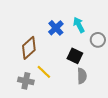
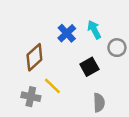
black square: (75, 56) -> (89, 67), turned 35
gray semicircle: (82, 76) -> (99, 103), moved

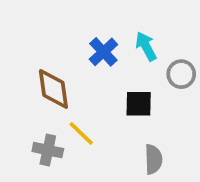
brown diamond: (34, 57) -> (53, 89), turned -56
black square: (89, 67) -> (139, 104), turned 30

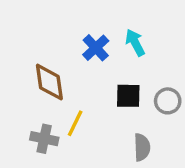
gray circle: (181, 74) -> (168, 101), moved
yellow line: (81, 133) -> (75, 123), turned 72

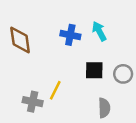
blue cross: (96, 48) -> (70, 35), turned -36
brown diamond: (49, 82) -> (20, 40), moved

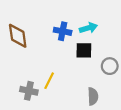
cyan arrow: (99, 31) -> (88, 28), turned 102
black square: (94, 70) -> (84, 50), moved

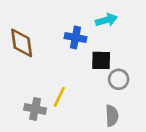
cyan arrow: (88, 28) -> (106, 20), moved
gray circle: (110, 66) -> (119, 79), moved

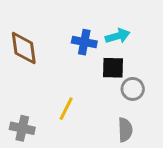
cyan arrow: (106, 20) -> (118, 36), moved
gray cross: (35, 109) -> (22, 128), moved

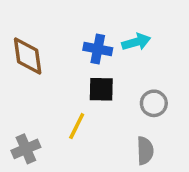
black square: (113, 68) -> (101, 89), moved
gray cross: (22, 128) -> (26, 149), turned -35

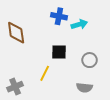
blue cross: (98, 49) -> (59, 16), moved
gray semicircle: (145, 151) -> (84, 88), turned 98

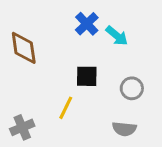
blue cross: (59, 16) -> (87, 24), turned 35
cyan arrow: (79, 24) -> (117, 36), turned 56

